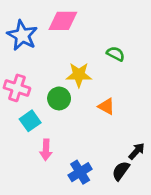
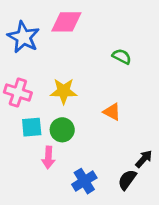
yellow star: (79, 75) -> (64, 91), moved
green circle: (59, 98) -> (62, 130), moved
cyan square: (30, 121) -> (32, 127), turned 30

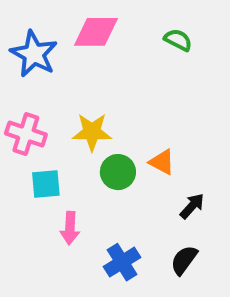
green semicircle: (122, 56) -> (178, 40), moved
green circle: (62, 130) -> (118, 172), moved
black arrow: (144, 159) -> (192, 206), moved

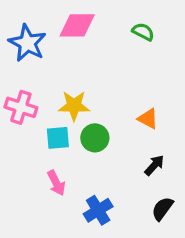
orange triangle: (162, 162) -> (148, 119), moved
cyan square: (46, 184) -> (58, 138), moved
pink arrow: (70, 228) -> (56, 183), turned -30
black semicircle: (184, 260) -> (162, 209), moved

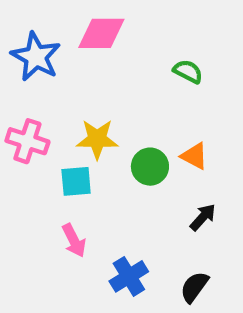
green semicircle: (143, 32) -> (188, 71), moved
green circle: (95, 138) -> (150, 167), moved
black semicircle: (162, 209) -> (194, 287), moved

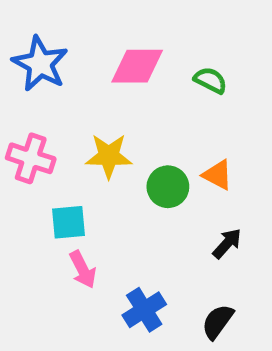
pink diamond: (101, 33) -> (137, 66), moved
cyan square: (76, 181) -> (69, 222), moved

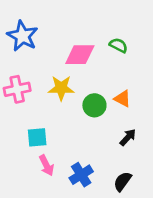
pink diamond: (137, 66) -> (80, 55), moved
pink cross: (31, 158) -> (17, 89), turned -30
cyan square: (69, 222) -> (37, 137), moved
pink arrow: (83, 270) -> (46, 165), moved

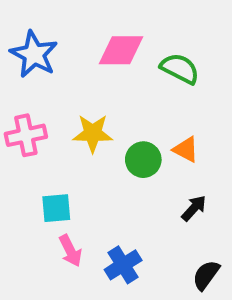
green semicircle: (118, 45) -> (180, 69), size x1.4
pink diamond: (80, 55) -> (121, 50), moved
black semicircle: (122, 181) -> (206, 275), moved

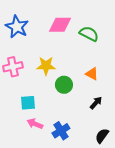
green circle: (143, 160) -> (64, 85), moved
pink arrow: (70, 251) -> (35, 124), turned 140

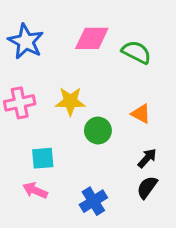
pink arrow: (35, 124) -> (35, 190), moved
black semicircle: (102, 136) -> (147, 187), moved

